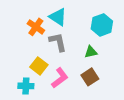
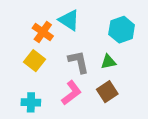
gray L-shape: (58, 42) -> (79, 62), moved
yellow square: (39, 66) -> (34, 61), moved

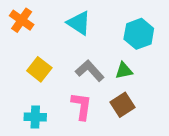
orange cross: (43, 32) -> (22, 20), moved
gray L-shape: (79, 62) -> (90, 71), turned -30
pink L-shape: (71, 93) -> (82, 106), turned -45

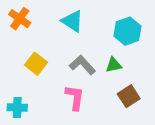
brown square: (122, 105) -> (129, 96), moved
cyan cross: (35, 117) -> (17, 108), moved

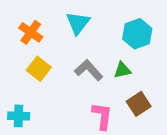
orange cross: (20, 19) -> (31, 32), moved
cyan triangle: (72, 21) -> (78, 23), turned 35
pink L-shape: (75, 97) -> (102, 116), moved

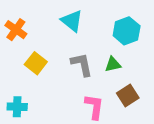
cyan triangle: (78, 23) -> (72, 21), turned -30
orange cross: (31, 32) -> (16, 30), moved
gray L-shape: (89, 70) -> (82, 64), turned 30

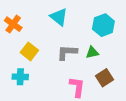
gray L-shape: (82, 64) -> (67, 52), turned -75
cyan cross: (17, 107) -> (20, 77), moved

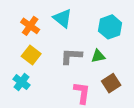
orange cross: (13, 24) -> (30, 26), moved
cyan cross: (20, 77) -> (21, 82), turned 35

